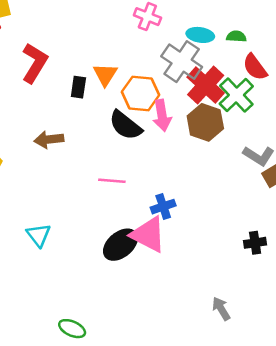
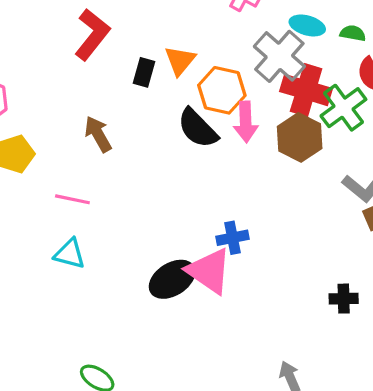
red cross: (206, 85) -> (306, 90), turned -33
brown arrow: (49, 139) -> (98, 134), turned 60
pink line: (112, 181) -> (72, 199), moved
cyan triangle: (39, 235) -> (70, 254), turned -45

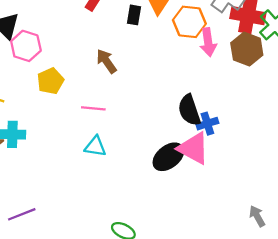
black semicircle: (198, 128) -> (189, 110), moved, turned 32

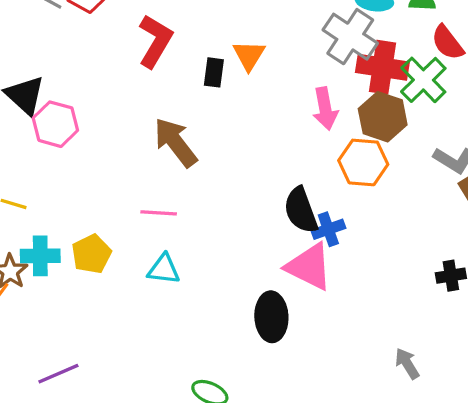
orange hexagon: (189, 22) -> (363, 162), moved
brown arrow: (106, 61) -> (176, 142), size x1.4
yellow pentagon: (50, 81) -> (91, 254), moved
black ellipse: (168, 157) -> (271, 317), moved, turned -52

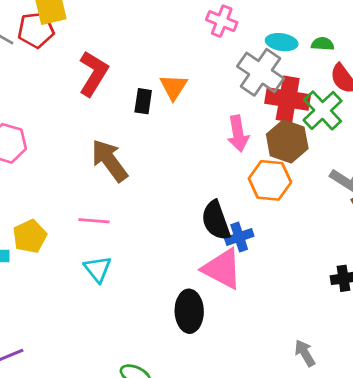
yellow pentagon: (91, 254) -> (30, 236), moved
cyan triangle: (164, 269) -> (98, 269), turned 44

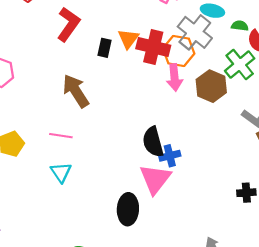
green semicircle: (323, 44) -> (240, 26), moved
red cross: (288, 99) -> (153, 47), moved
orange hexagon: (270, 180) -> (179, 51), moved
pink triangle: (222, 269) -> (155, 179), turned 36

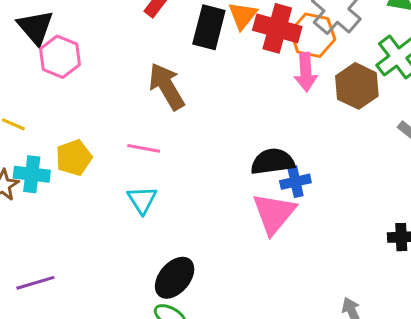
black rectangle: (105, 48) -> (209, 27), size x1.6
black semicircle: (153, 142) -> (273, 162), turned 96
black ellipse: (128, 209) -> (175, 278), moved, turned 36

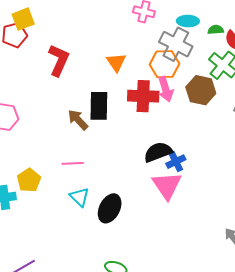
black rectangle: (209, 27) -> (99, 106), moved
red cross: (277, 28) -> (143, 96), moved
brown arrow: (167, 86) -> (78, 120), size x0.7
black ellipse: (175, 278) -> (110, 208), moved

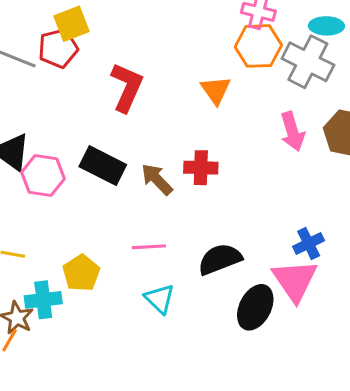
orange hexagon: (164, 64) -> (258, 46), moved
red cross: (143, 96) -> (201, 168), moved, size x0.7
black rectangle: (99, 106) -> (103, 166), moved, turned -64
black semicircle: (158, 152) -> (220, 259), moved
black ellipse: (110, 208) -> (255, 307), moved

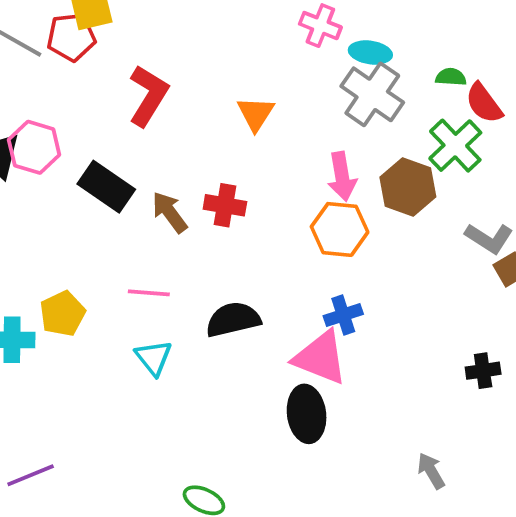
cyan ellipse: (326, 26) -> (370, 53), moved
orange hexagon: (258, 46) -> (340, 229), moved
pink hexagon: (43, 176) -> (34, 147), moved
pink triangle: (295, 280) -> (320, 358), turned -42
black ellipse: (255, 307) -> (307, 414), moved, turned -42

